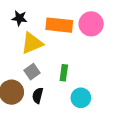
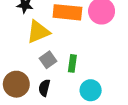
gray square: (32, 72) -> (48, 60), moved

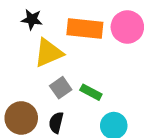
green rectangle: (72, 63) -> (91, 92), turned -70

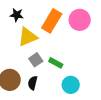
orange rectangle: (85, 29) -> (52, 21), turned -65

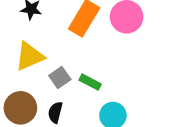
yellow triangle: (28, 37) -> (30, 56), moved

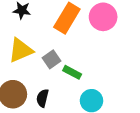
gray square: (60, 77) -> (52, 59), moved

